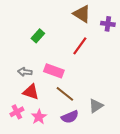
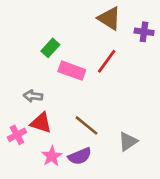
pink rectangle: (54, 71) -> (72, 71), moved
pink cross: (17, 112) -> (17, 135), moved
purple semicircle: (70, 117) -> (80, 156), moved

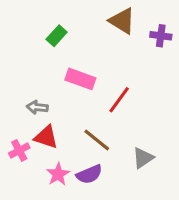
green rectangle: (50, 48) -> (57, 36), moved
red line: (107, 61) -> (119, 100), moved

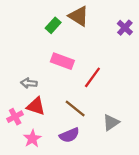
brown triangle: (122, 21) -> (79, 16), moved
green rectangle: (57, 36) -> (53, 25), moved
purple cross: (161, 36) -> (125, 28), turned 35
pink star: (58, 174) -> (32, 139), moved

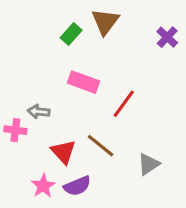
brown triangle: (79, 16) -> (105, 22), turned 35
red triangle: (36, 106) -> (63, 152), moved, turned 30
pink cross: (15, 117) -> (15, 130), moved, turned 35
purple semicircle: (69, 135) -> (77, 186), moved

